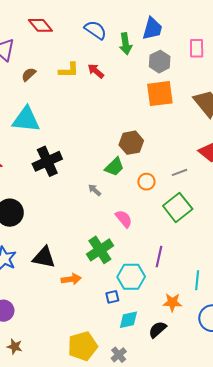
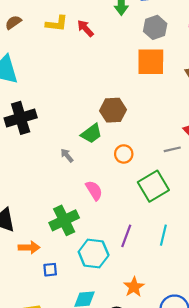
gray line: (179, 172) -> (172, 149), moved
cyan line: (197, 280) -> (163, 235), moved
blue square: (112, 297) -> (50, 270), moved
orange star: (172, 302) -> (134, 287), turned 30

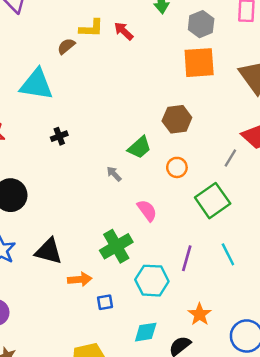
brown semicircle: (13, 22) -> (66, 46), moved
brown hexagon: (113, 110) -> (177, 119), moved
black cross: (21, 118) -> (59, 136), size x0.5
gray line: (172, 149) -> (230, 158), turned -42
cyan line: (163, 235) -> (228, 254), turned -36

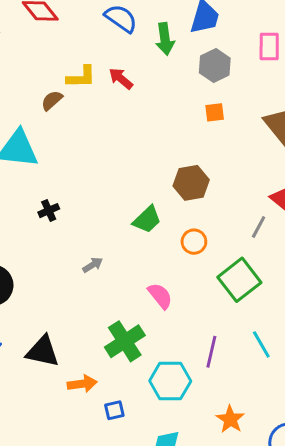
orange square: (199, 63) -> (215, 112), size x0.5
gray arrow: (114, 174) -> (93, 265), moved, turned 105

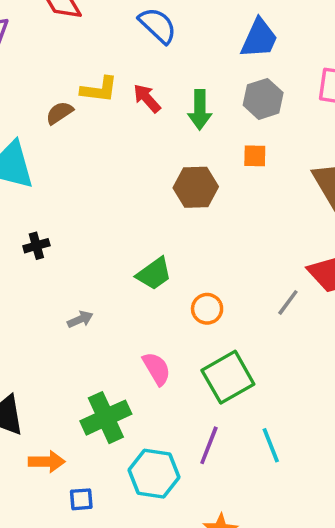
green arrow: (165, 39) -> (200, 110), moved
brown hexagon: (191, 183) -> (196, 187), moved
green square: (239, 280) -> (228, 377), moved

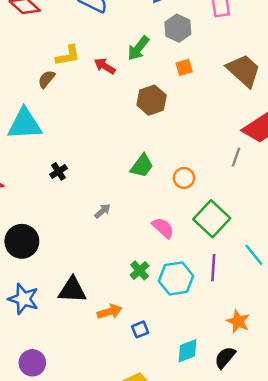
red arrow: (147, 98) -> (105, 66), moved
green arrow: (200, 110) -> (138, 48), turned 55
green cross: (106, 418) -> (140, 270), size x0.6
cyan hexagon: (154, 474) -> (176, 278), moved

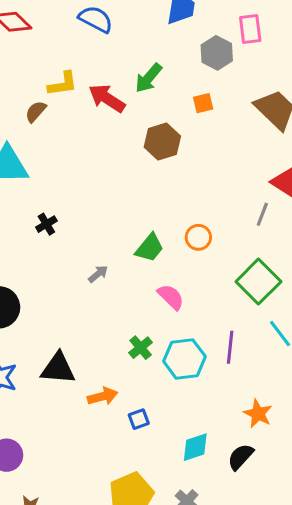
gray hexagon: (178, 28) -> (217, 53), moved
red arrow: (105, 66) -> (107, 98), size x1.4
green trapezoid: (142, 166) -> (150, 248), moved
green square: (212, 219) -> (258, 282), moved

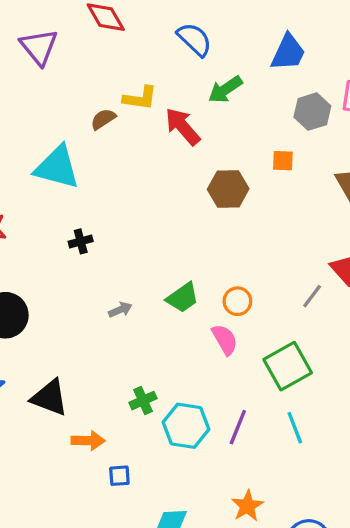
green arrow: (148, 78) -> (225, 90), moved
pink semicircle: (171, 297) -> (225, 339), moved

